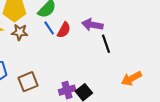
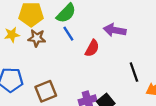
red semicircle: (64, 30) -> (92, 48), moved
black line: (106, 44) -> (134, 72), moved

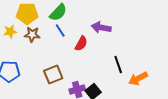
brown square: (46, 91) -> (53, 74), moved

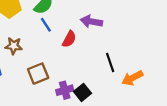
brown star: (32, 34) -> (14, 46), moved

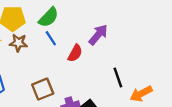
purple arrow: (91, 21) -> (98, 35), turned 120
brown star: (14, 46) -> (18, 43), moved

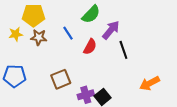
green semicircle: (49, 17) -> (91, 14), moved
black line: (118, 78) -> (123, 50), moved

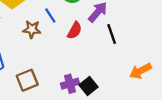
brown star: (39, 37) -> (32, 29), moved
brown square: (61, 79) -> (27, 80), moved

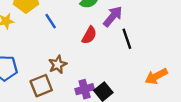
blue line: (50, 15) -> (51, 21), moved
brown star: (32, 29) -> (58, 65), moved, turned -30

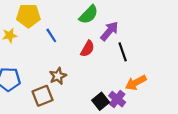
orange arrow: (156, 76) -> (136, 83), moved
purple cross: (85, 89) -> (117, 99), moved, turned -35

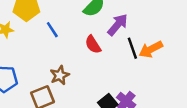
red semicircle: (88, 49) -> (93, 44), turned 119
orange arrow: (136, 83) -> (151, 49), moved

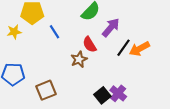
black line: (132, 48) -> (124, 48), turned 54
brown star: (60, 75) -> (79, 59), moved

